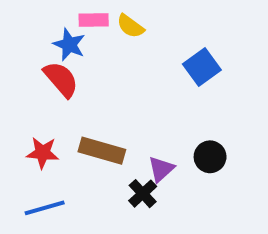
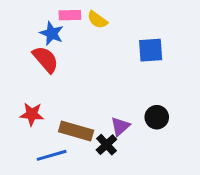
blue square: (202, 67) -> (151, 50), turned 32
brown rectangle: (102, 151) -> (76, 131), moved
blue line: (45, 208) -> (52, 155), moved

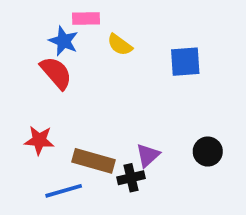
yellow semicircle: (97, 20) -> (120, 45), moved
black circle: (157, 117) -> (208, 152), moved
black cross: (106, 145) -> (131, 178), turned 30

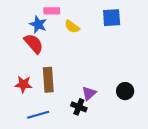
blue square: (185, 62) -> (112, 18), moved
brown rectangle: (94, 161) -> (48, 80), moved, turned 70
black cross: (131, 178) -> (79, 107), turned 35

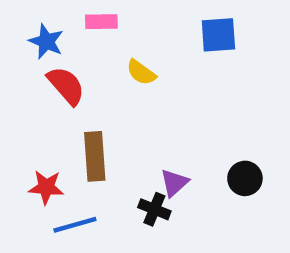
blue star: (38, 24) -> (46, 41), moved
yellow semicircle: (72, 27) -> (141, 72), moved
red star: (23, 84) -> (46, 187), moved

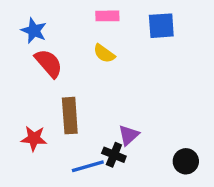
pink rectangle: (101, 22) -> (107, 16), moved
black circle: (245, 178) -> (186, 161), moved
blue line: (75, 225) -> (88, 166), moved

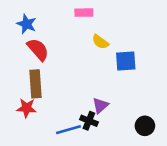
blue square: (161, 26) -> (126, 61), moved
yellow semicircle: (104, 53) -> (100, 42), moved
brown rectangle: (70, 116) -> (35, 84), moved

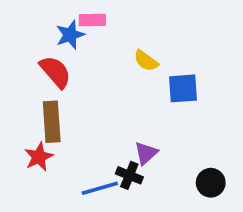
pink rectangle: (84, 13) -> (92, 20), moved
blue star: (27, 24) -> (70, 35), moved, turned 30
red star: (27, 108) -> (39, 157), turned -30

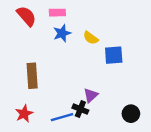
blue star: (70, 35) -> (62, 33), moved
red semicircle: (55, 72) -> (26, 16), moved
red star: (39, 157) -> (24, 114), moved

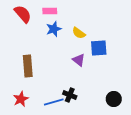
purple triangle: (91, 95) -> (79, 60), moved, turned -40

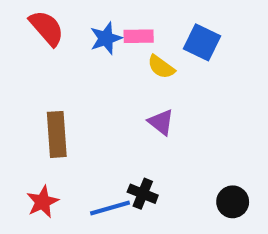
pink rectangle: (50, 11) -> (139, 36), moved
blue star: (54, 29) -> (106, 38), moved
blue square: (99, 48) -> (202, 42), moved, turned 30

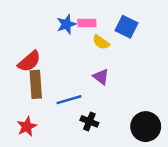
red semicircle: (47, 28) -> (29, 61), moved, turned 90
black circle: (233, 202) -> (146, 127), size x1.5
blue line: (110, 208) -> (69, 100), moved

